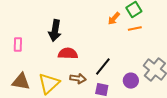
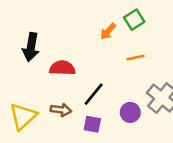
orange line: (135, 29) -> (135, 58), moved
red semicircle: (68, 54) -> (62, 68), moved

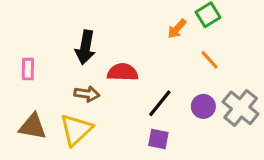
orange line: (135, 58) -> (210, 60), turned 60
brown arrow: (61, 110) -> (87, 94), moved
purple circle: (130, 112) -> (203, 106), moved

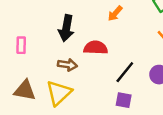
orange arrow: (177, 29) -> (115, 13), moved

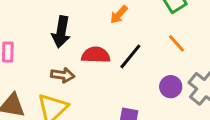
black line: (125, 72) -> (130, 56), moved

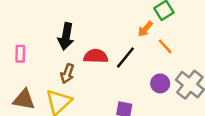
orange arrow: (119, 15) -> (145, 29), moved
brown arrow: (63, 75) -> (67, 74), turned 102

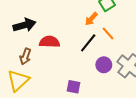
black arrow: (66, 36) -> (24, 25), turned -115
black line: (125, 57) -> (88, 43), moved

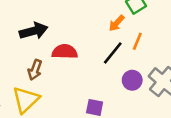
orange line: (108, 33) -> (137, 41), turned 64

